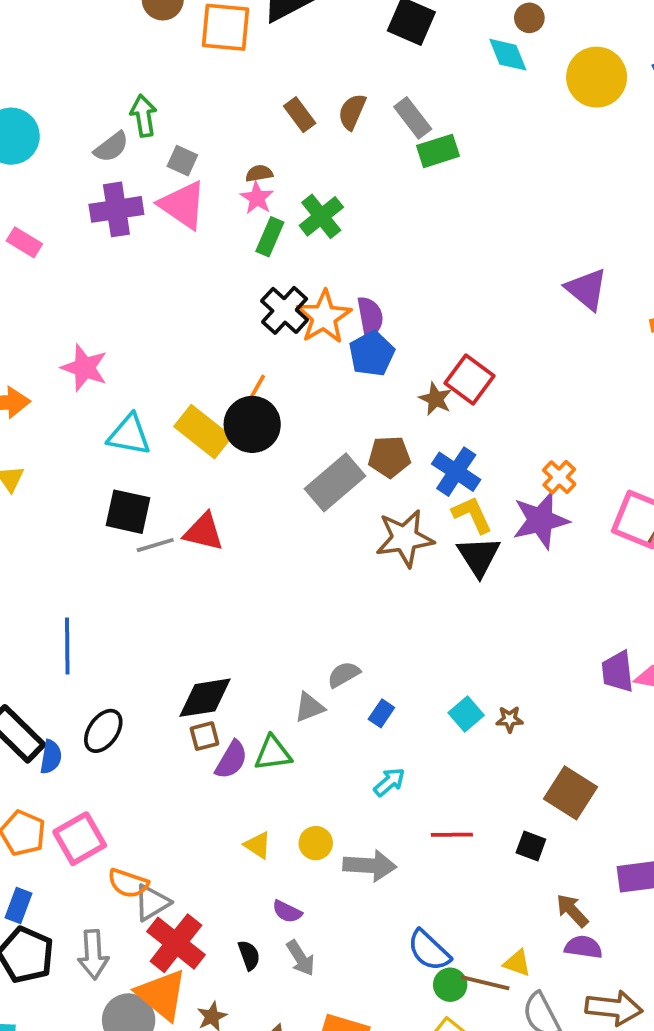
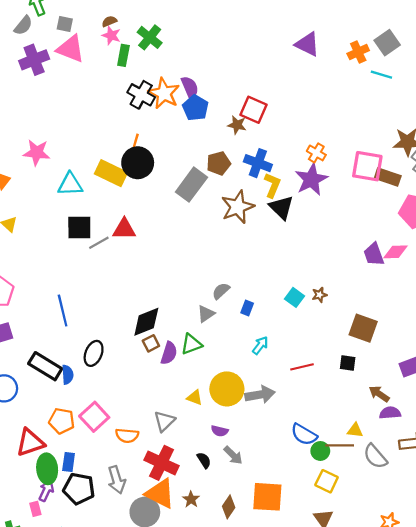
yellow L-shape: (472, 515) -> (272, 185), turned 60
yellow circle: (316, 843) -> (227, 389), size x1.8
gray triangle: (152, 903) -> (164, 421), moved

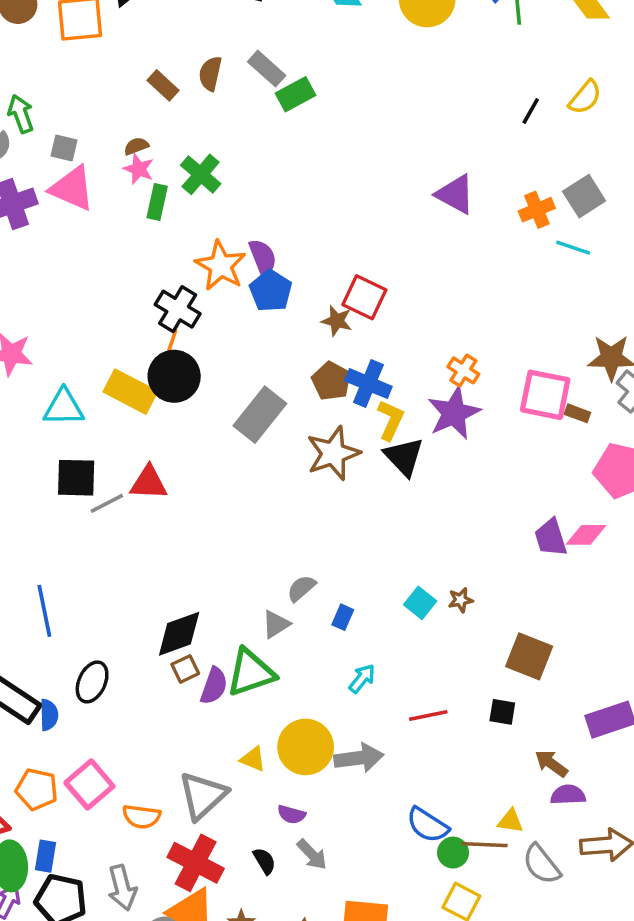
black cross: (141, 95) -> (178, 309), moved
brown pentagon: (219, 163) -> (331, 381), moved, turned -30
brown rectangle: (388, 177) -> (577, 413), size x0.6
green triangle: (191, 344) -> (251, 673), size x1.4
gray triangle: (164, 421) -> (203, 796), size x1.4

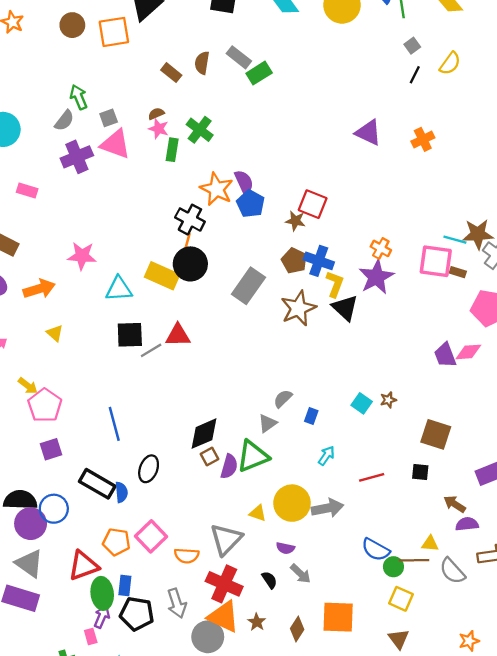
gray square: (64, 148) -> (109, 118), turned -30
gray square: (584, 196) -> (412, 46), moved, size x0.6
cyan line: (573, 248) -> (455, 240), moved

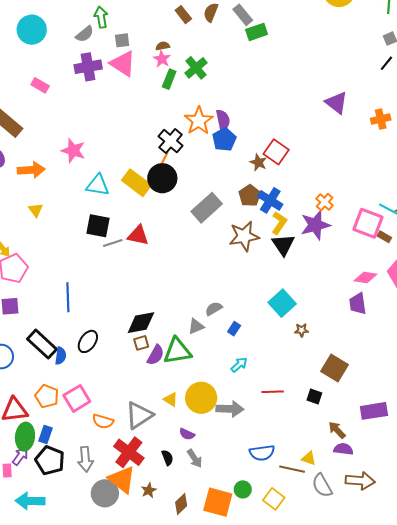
pink diamond: (468, 352) -> (365, 277), moved
cyan square: (362, 403) -> (282, 303), moved, size x1.5
blue semicircle: (376, 550) -> (262, 453), turned -50
green circle: (393, 567) -> (243, 489), moved

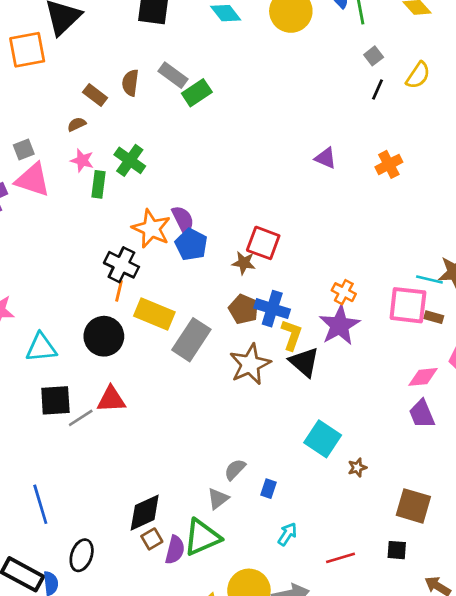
brown semicircle: (163, 46) -> (77, 124), moved
purple triangle: (336, 103) -> (326, 158), size x0.7
black circle: (162, 178) -> (104, 336), moved
yellow rectangle: (136, 183) -> (154, 314), moved

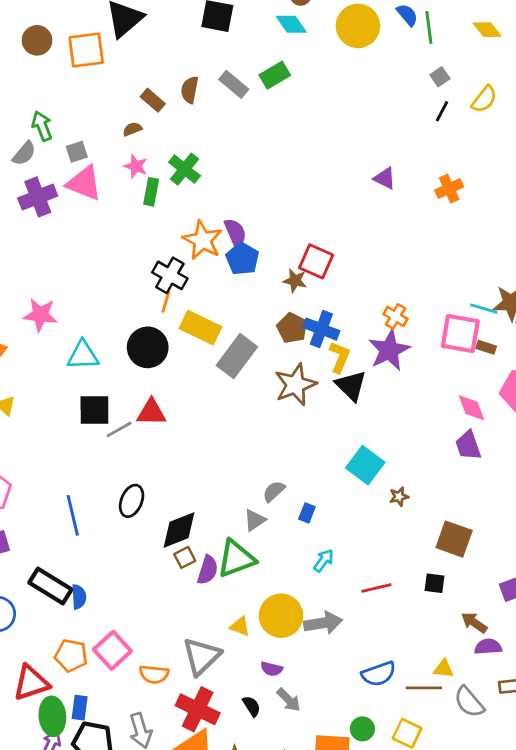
green rectangle: (197, 93) -> (275, 75), moved
pink diamond: (423, 377) -> (472, 408), turned 72
black ellipse: (82, 555) -> (132, 501), moved

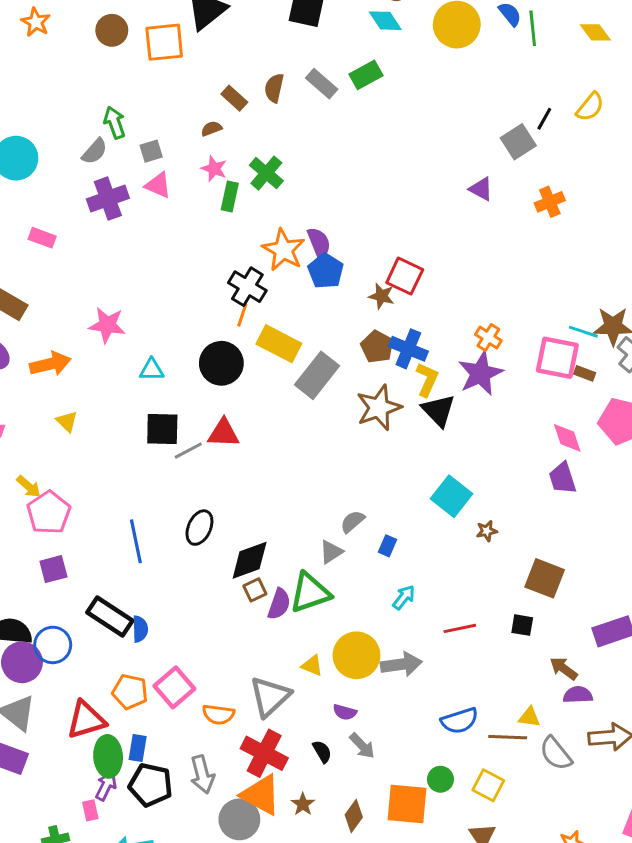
gray square: (440, 77) -> (518, 142), moved, size x1.6
pink triangle: (84, 183) -> (158, 185), size x0.7
cyan triangle: (83, 355) -> (152, 370), size x0.7

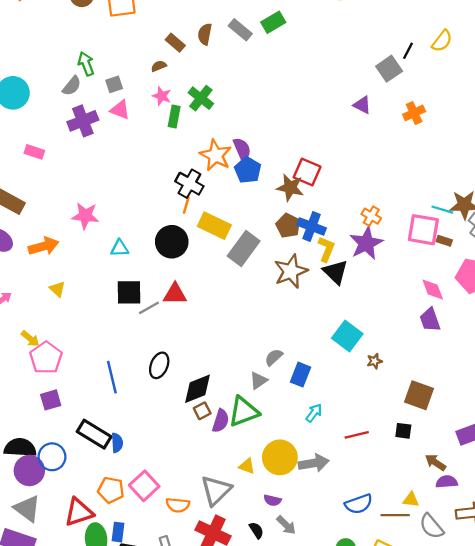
brown star: (382, 296) -> (290, 188), size x1.4
blue rectangle: (387, 546) -> (300, 375), size x1.5

